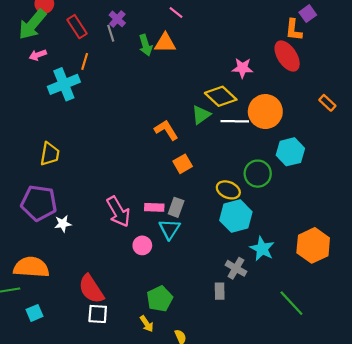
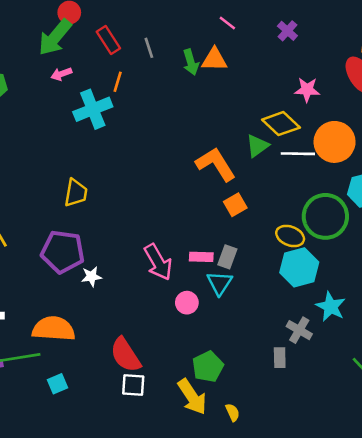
purple cross: (117, 19) -> (287, 31), moved
orange L-shape: (166, 130) -> (216, 164), size x1.4
green circle: (258, 174) -> (325, 216), size x1.4
yellow arrow: (147, 324) -> (192, 397), size x1.8

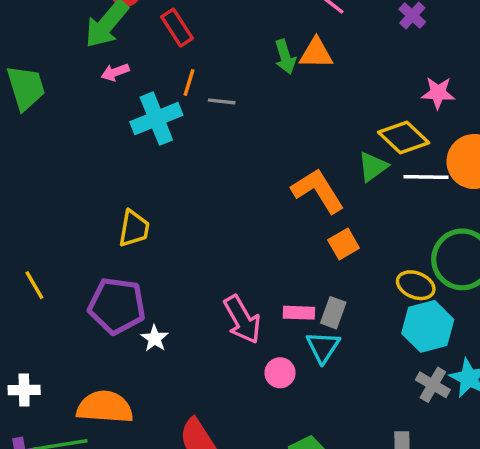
gray line: (149, 48) -> (222, 101), moved, turned -66
white star: (91, 277) -> (155, 338), turned -30
gray cross: (299, 330) -> (433, 385), moved

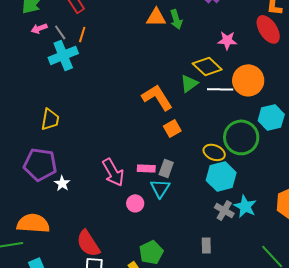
green arrow: (285, 57) -> (176, 19), moved
gray line: (222, 101) -> (60, 32), moved, turned 49

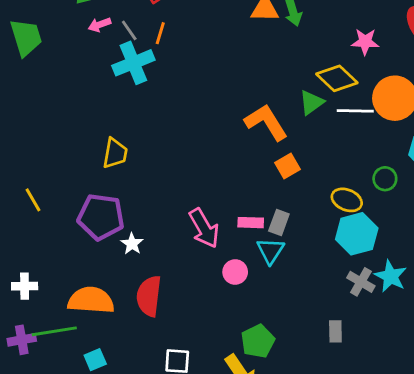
green circle: (241, 137) -> (385, 179), size x0.5
red semicircle: (88, 243) -> (149, 296), moved, turned 40

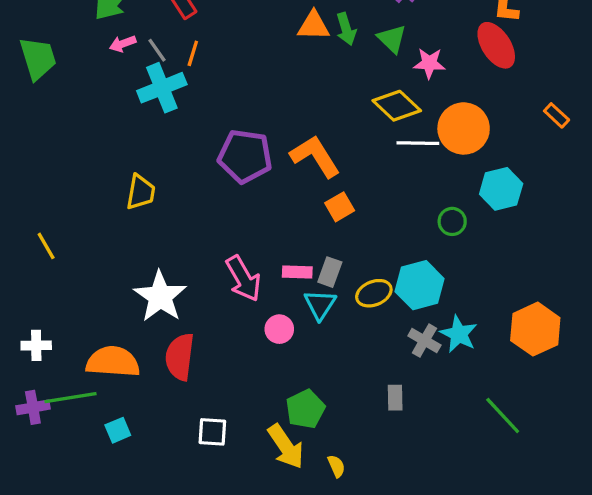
green triangle: (311, 102) -> (392, 39), moved, turned -40
yellow ellipse: (347, 200) -> (374, 293), moved, turned -44
purple pentagon: (101, 217) -> (245, 156), moved
white star: (132, 244) -> (160, 296), size x2.0

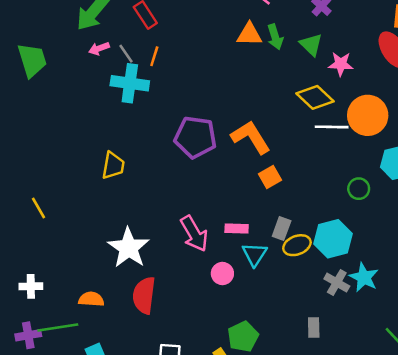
cyan cross: (162, 88) -> (130, 83), turned 30
gray rectangle: (330, 272) -> (282, 228), moved
orange semicircle: (113, 362) -> (91, 299), size x0.6

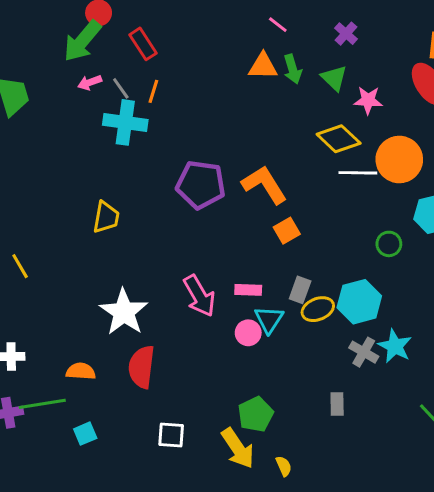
pink circle: (222, 273) -> (248, 333), moved

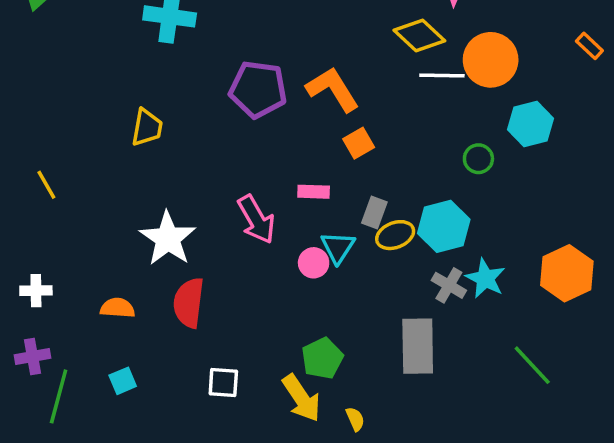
pink rectangle: (248, 290) -> (314, 192), moved
green line: (42, 404) -> (59, 396), moved, turned -66
gray rectangle: (337, 404) -> (418, 346), size x2.0

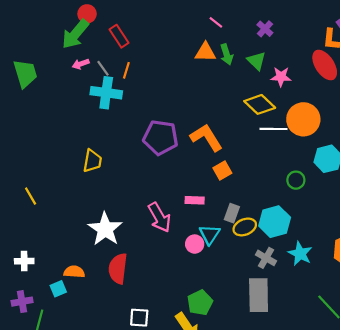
gray cross: (449, 285) -> (266, 258), moved
cyan square: (123, 381) -> (58, 289), moved

